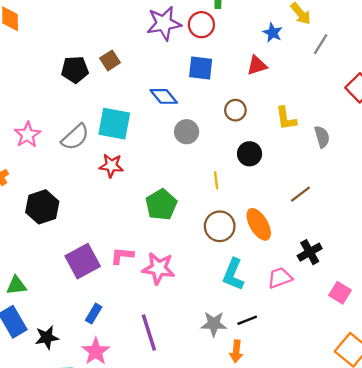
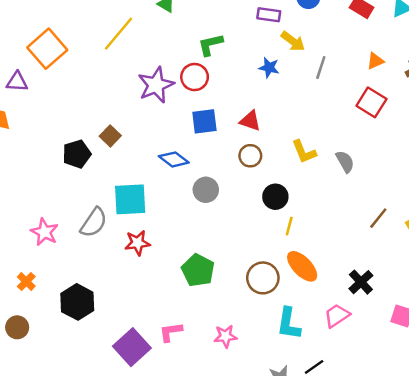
red triangle: (257, 65) -> (250, 121), moved, turned 50
yellow line: (216, 180) -> (289, 226), moved, turned 36
brown line: (300, 194) -> (378, 218), moved
pink star: (159, 268) -> (225, 336), moved, size x0.7

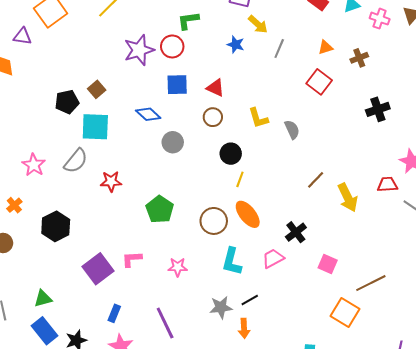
cyan square: (130, 199) -> (95, 127), moved

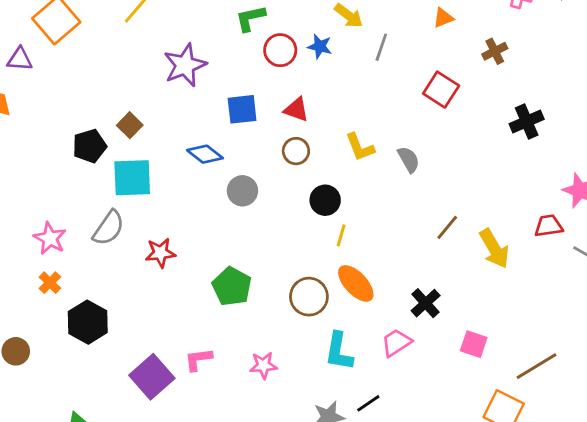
red circle: (172, 46) -> (280, 50), moved
orange triangle: (325, 47) -> (443, 18), moved
orange cross: (14, 205) -> (50, 283), moved

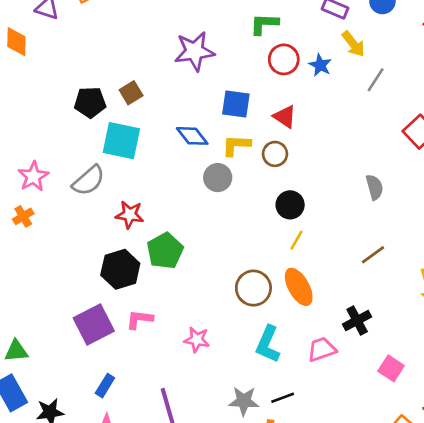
yellow L-shape: (360, 147) -> (236, 145), moved, turned 100
brown line: (447, 227) -> (373, 255), moved
green pentagon: (232, 286) -> (165, 251), moved
black hexagon: (88, 322) -> (120, 269), moved

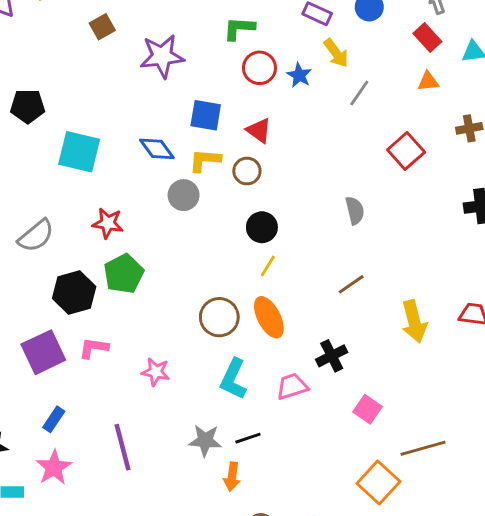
brown square: (131, 93) -> (102, 27), moved
black pentagon: (90, 102) -> (28, 106), moved
gray semicircle: (89, 180) -> (36, 236), moved
red star: (130, 215) -> (108, 223), moved

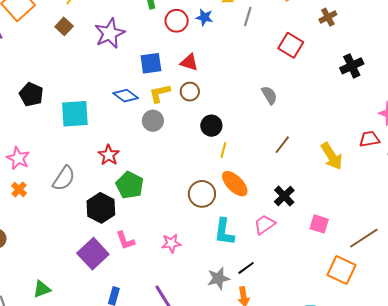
black pentagon: (28, 106) -> (31, 94), turned -30
red star: (108, 223) -> (109, 155), turned -30
pink L-shape: (94, 348) -> (125, 240), turned -100

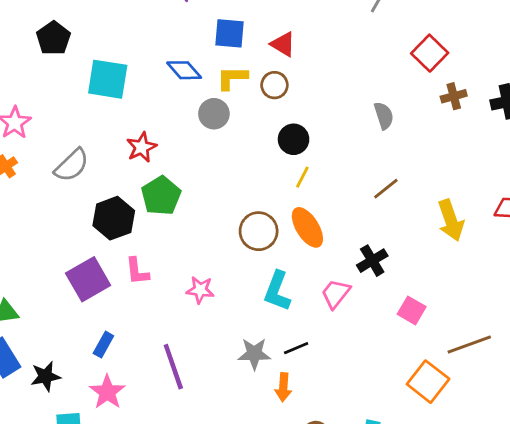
brown cross: (328, 17) -> (454, 96), moved
pink trapezoid: (265, 224) -> (336, 294), turned -30

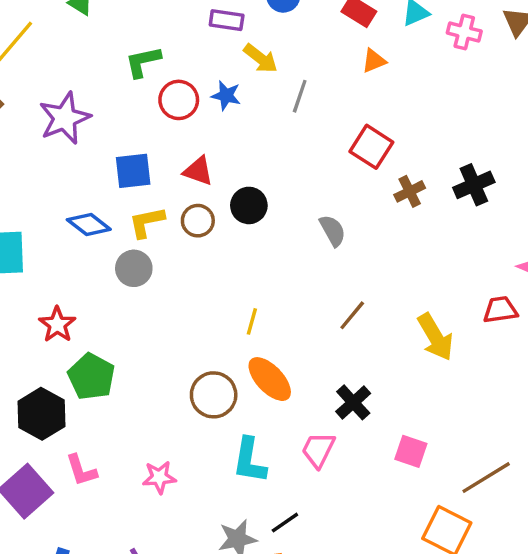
black circle: (294, 139) -> (249, 205), moved

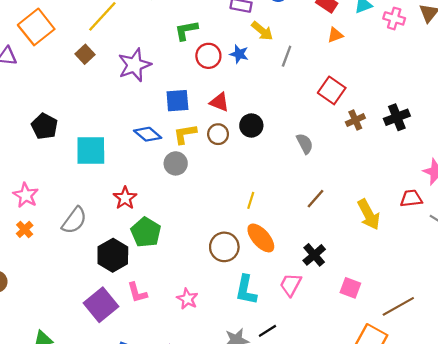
pink star: (159, 477) -> (187, 299), turned 30

